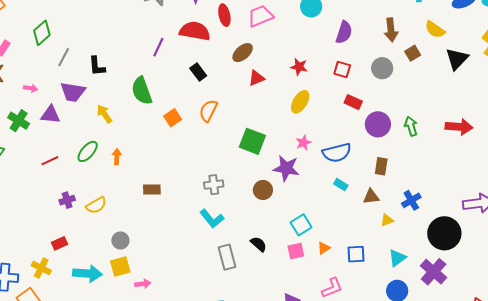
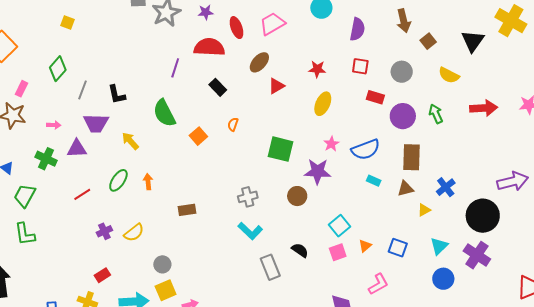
yellow semicircle: (435, 30) -> (449, 75), moved
gray circle: (382, 68) -> (402, 72), moved
orange semicircle: (208, 111) -> (233, 124), size x0.6
brown rectangle: (381, 166) -> (411, 157), size x1.5
blue square: (356, 254) -> (398, 248), turned 30

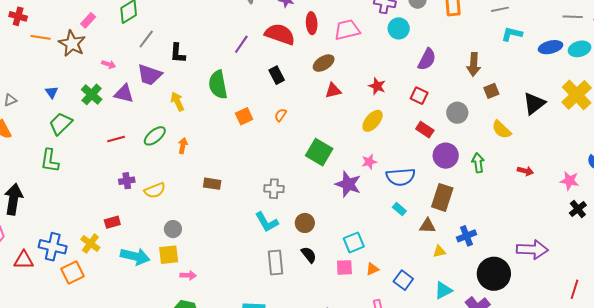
red arrow: (484, 108) -> (525, 171), size x0.6
brown circle: (297, 196) -> (305, 223), moved

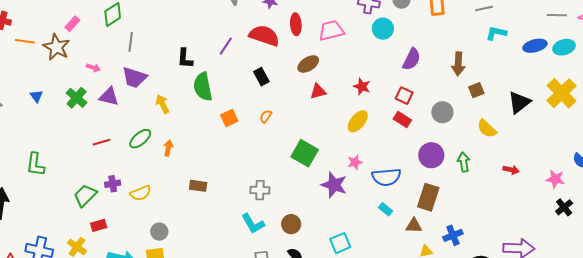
gray line: (146, 39) -> (131, 42), turned -30
black L-shape: (178, 53) -> (185, 58), moved
green trapezoid: (61, 124) -> (85, 196), moved
red rectangle: (425, 130) -> (402, 120), moved

